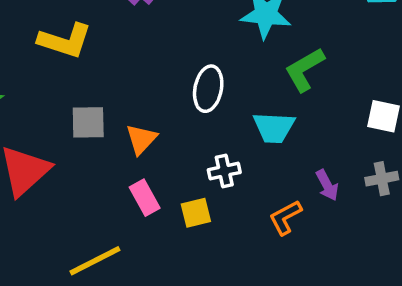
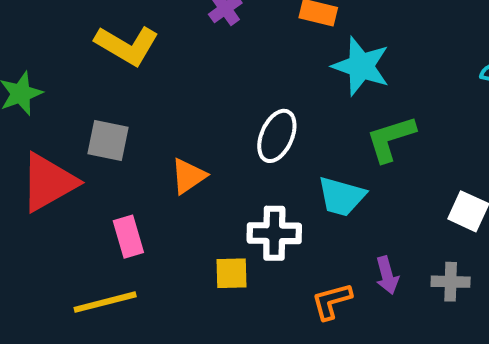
gray square: (88, 122) -> (108, 140), moved
white cross: (224, 171) -> (274, 233), size x1.4
pink rectangle: (145, 198) -> (128, 237), moved

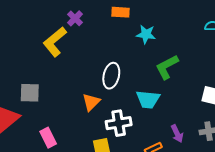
yellow L-shape: (127, 45) -> (55, 42), moved, turned 120
cyan star: (361, 66) -> (146, 34), size x0.7
orange triangle: (188, 176) -> (91, 102), moved

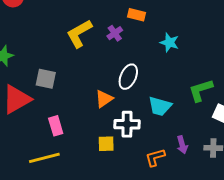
orange rectangle: (121, 12) -> (137, 15), moved
purple cross: (75, 18) -> (115, 33), moved
green L-shape: (167, 67) -> (201, 90), moved

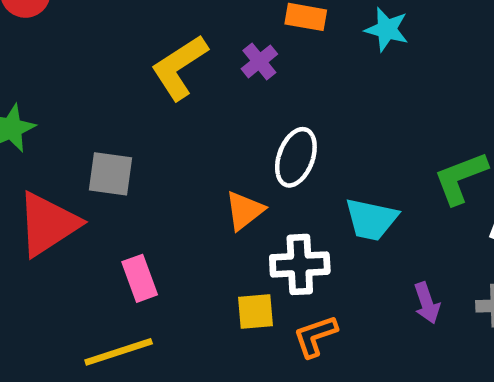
cyan star: (169, 42) -> (387, 29), moved
orange L-shape: (155, 157) -> (315, 336), moved

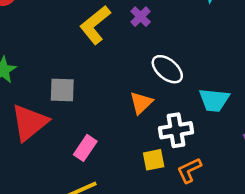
white ellipse: (296, 157) -> (167, 69), turned -64
pink rectangle: (140, 278) -> (85, 148), turned 60

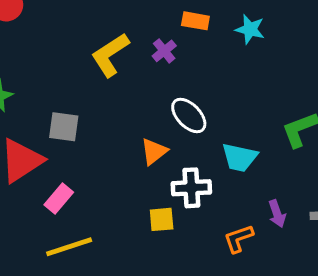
pink rectangle: (85, 148) -> (59, 198), moved
orange L-shape: (189, 170) -> (238, 239), moved

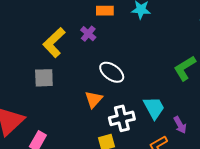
gray square: (64, 127) -> (44, 78), moved
cyan trapezoid: (240, 157) -> (154, 108), moved, turned -120

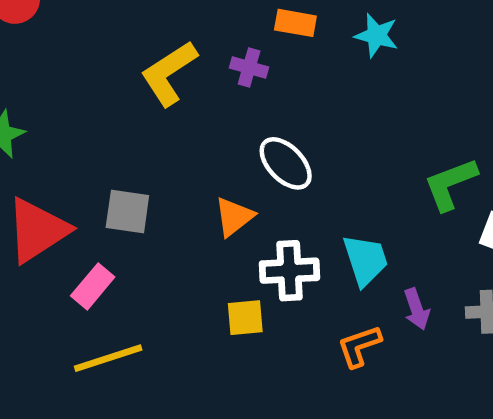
purple cross: (88, 34) -> (249, 67), turned -35
gray square: (44, 78) -> (127, 212), moved

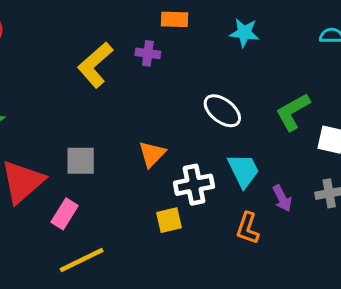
cyan star: (377, 35) -> (244, 33), moved
white ellipse: (286, 163) -> (222, 111), moved
orange L-shape: (359, 346) -> (248, 228), turned -44

